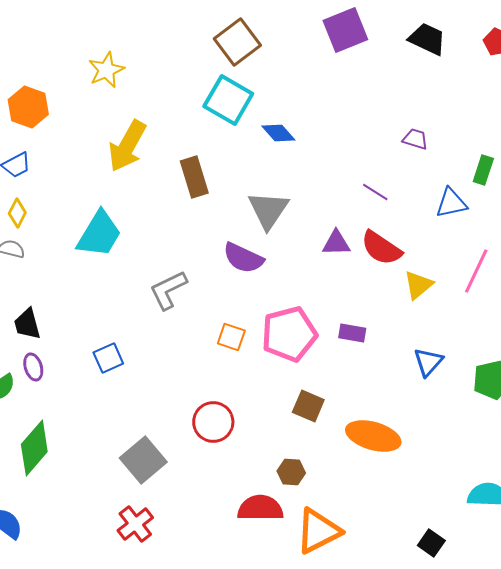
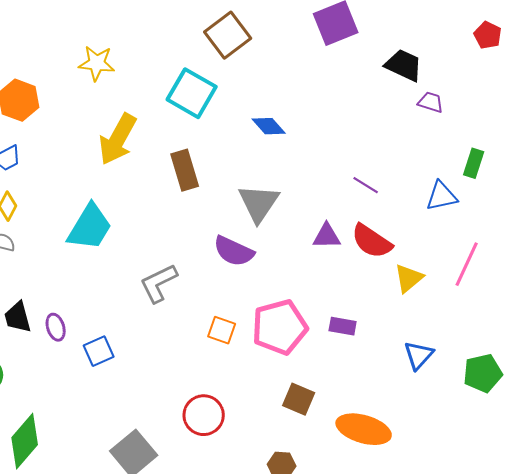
black trapezoid: (427, 39) -> (404, 65), moved
yellow star: (106, 70) -> (97, 63), turned 30
cyan square: (228, 100) -> (192, 93), moved
purple trapezoid: (415, 139) -> (431, 102), moved
purple ellipse: (33, 367) -> (56, 327), moved

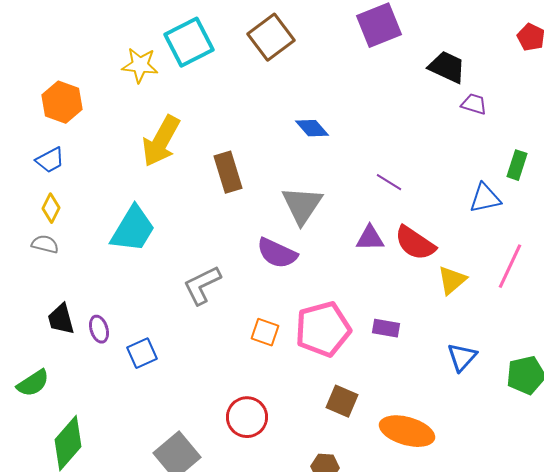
cyan square: (192, 93) -> (189, 42), moved, turned 33
purple line: (366, 185) -> (389, 182), moved

